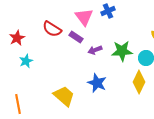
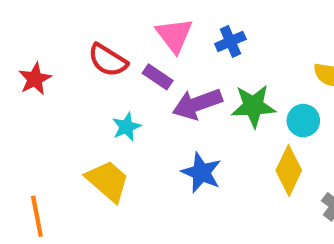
blue cross: (108, 11) -> (230, 41), moved
purple arrow: (95, 50) -> (197, 104), size x1.6
cyan star: (26, 61) -> (126, 127), moved
yellow trapezoid: (64, 96) -> (108, 181), moved

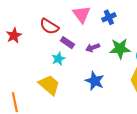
purple rectangle: (158, 77) -> (67, 43), moved
purple arrow: (197, 104) -> (93, 48), size x0.6

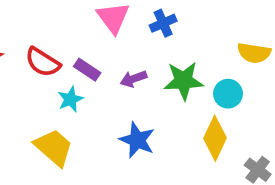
red semicircle: (49, 26) -> (43, 62), moved

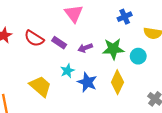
blue cross: (163, 23) -> (125, 17), moved
cyan star: (70, 99) -> (67, 71), moved
yellow diamond: (215, 138) -> (117, 82), moved

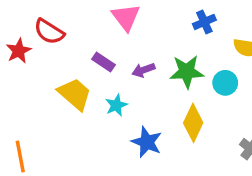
red semicircle: (34, 38) -> (49, 32), moved
blue star: (87, 82) -> (147, 142), moved
yellow trapezoid: (40, 86) -> (75, 94), moved

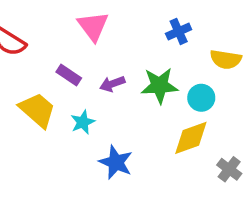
yellow diamond: (193, 123) -> (191, 138), moved, turned 45

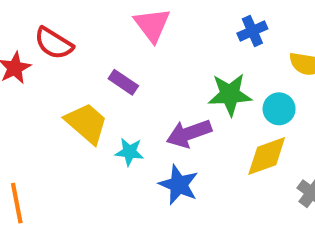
purple arrow: (112, 84) -> (189, 133), moved, size x1.5
cyan star: (83, 122) -> (129, 152), moved, turned 30

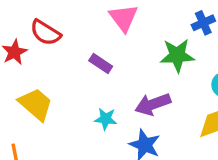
green star: (230, 94) -> (177, 55), moved
yellow trapezoid: (86, 123) -> (36, 104), moved

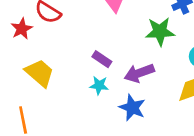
purple rectangle: (101, 64) -> (102, 59), moved

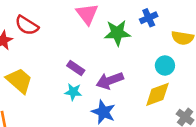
green star: (160, 32) -> (117, 33), moved

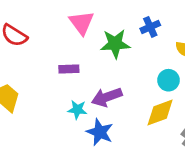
purple rectangle: (76, 68) -> (69, 69), moved, turned -36
cyan star: (73, 92) -> (77, 110), moved

